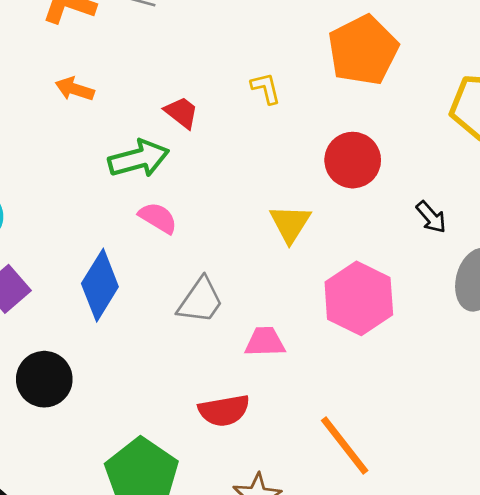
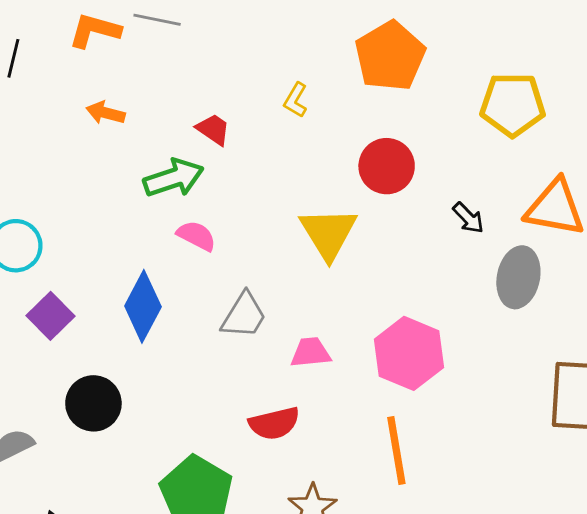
yellow L-shape: (266, 88) -> (296, 100), turned -132
yellow triangle: (290, 224) -> (328, 233), size x1.4
pink hexagon: (359, 298) -> (409, 353), moved
orange line: (345, 445) -> (396, 451), turned 32

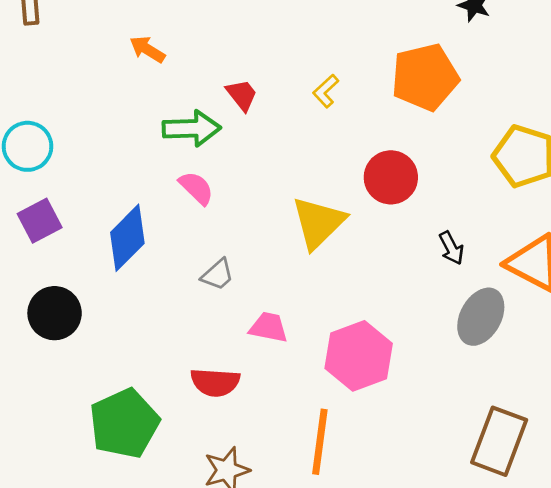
gray trapezoid: (244, 315) -> (218, 275), size x0.7

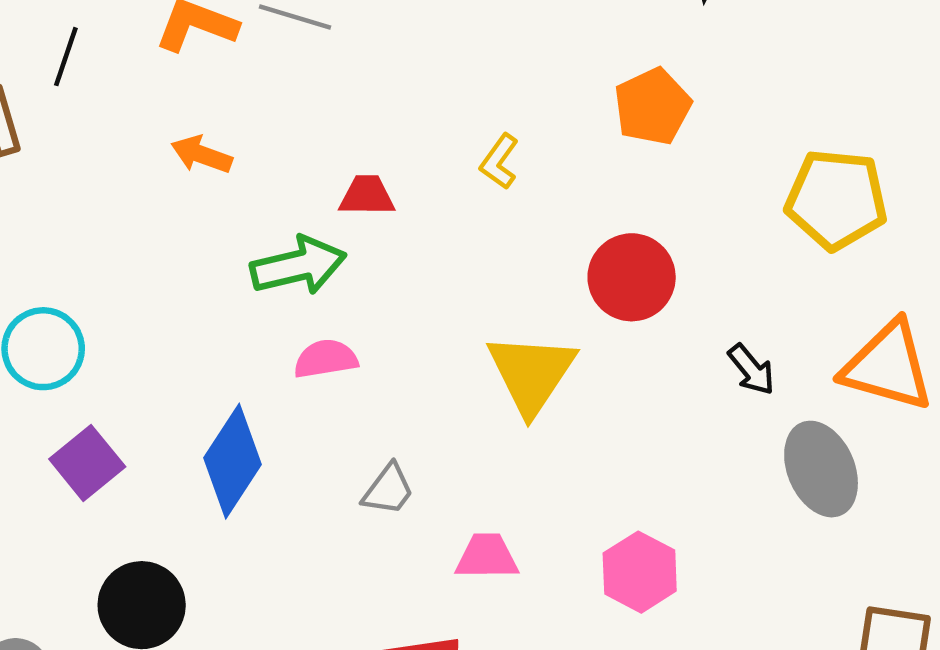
orange pentagon: (425, 77) -> (653, 106), size x0.7
red trapezoid: (242, 95) -> (367, 196), turned -39
pink semicircle: (196, 188) -> (326, 359), turned -42
gray ellipse: (481, 317) -> (821, 469), turned -40
pink hexagon: (359, 356) -> (640, 572), size x0.7

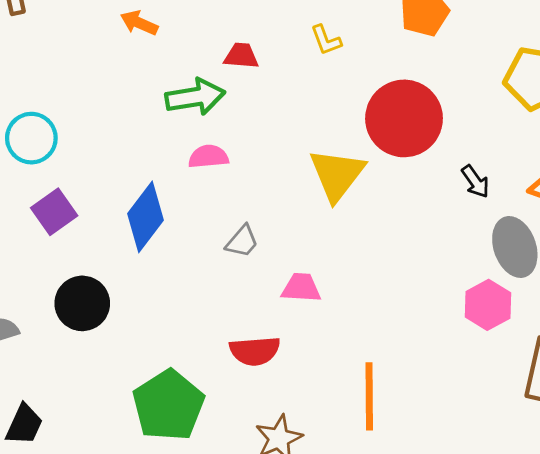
yellow L-shape: (499, 162) -> (326, 40), turned -60
red circle: (632, 277) -> (404, 118), size x1.4
pink hexagon: (640, 572) -> (488, 305), moved

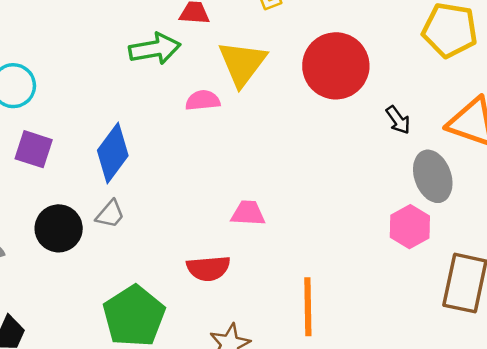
pink semicircle: (208, 157) -> (203, 100), moved
yellow triangle: (337, 175) -> (242, 63), moved
purple square: (54, 212) -> (34, 149), turned -36
gray trapezoid: (242, 241) -> (110, 214), moved

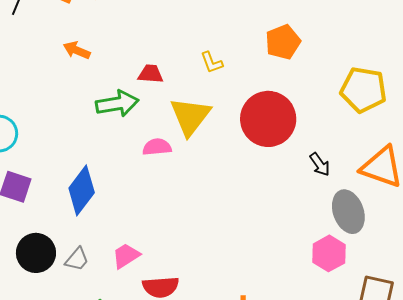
pink trapezoid: (248, 213) -> (126, 256), moved, turned -36
gray trapezoid: (110, 214) -> (77, 259), moved

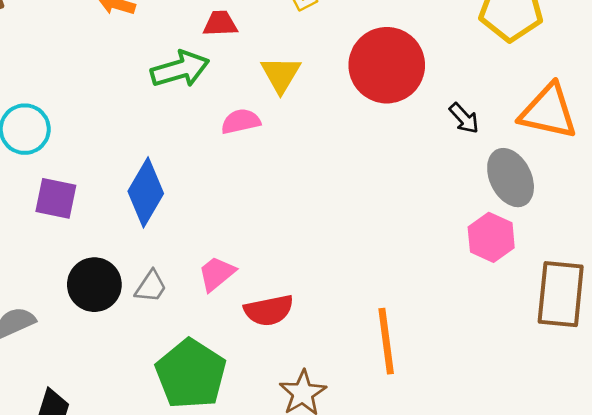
yellow triangle: (190, 116) -> (281, 74), size x0.7

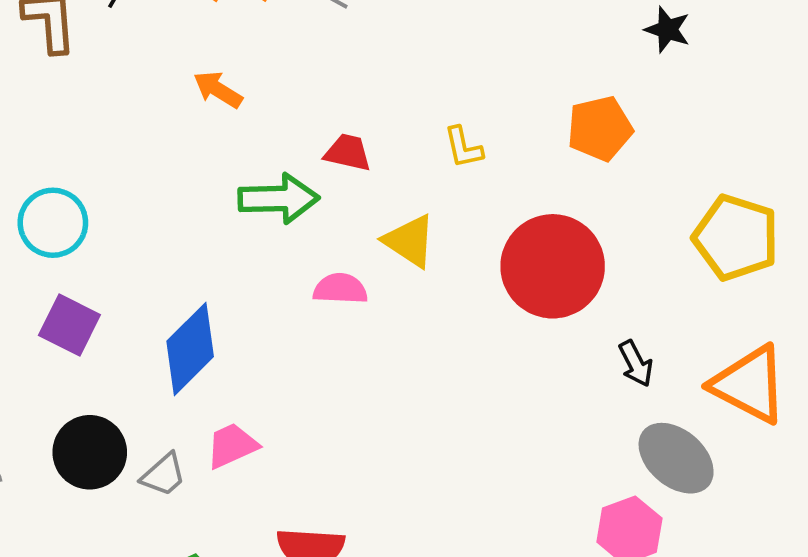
yellow triangle: (281, 74) -> (410, 241), turned -42
gray ellipse: (511, 178) -> (676, 458), turned -38
pink trapezoid: (217, 274) -> (232, 446), moved

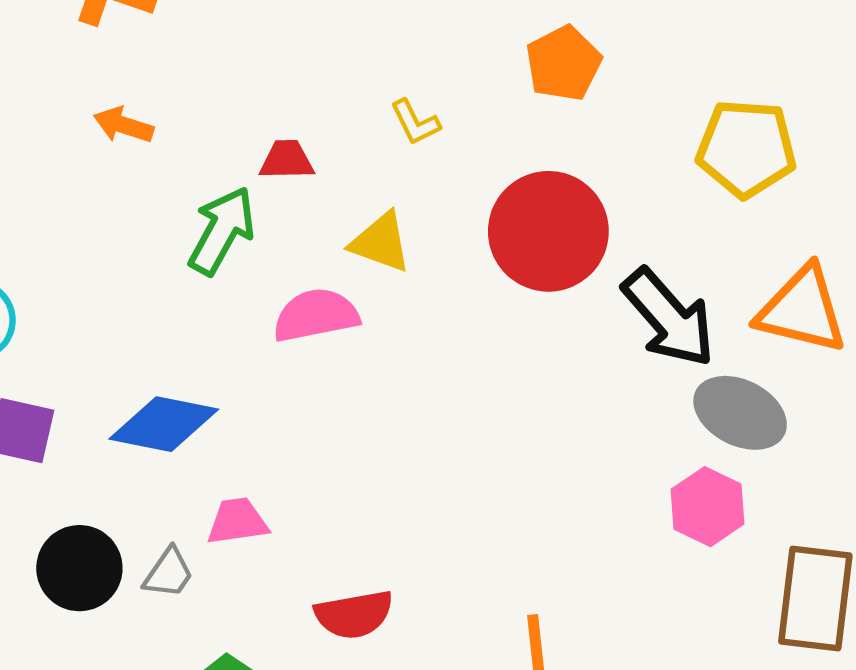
green arrow: (279, 199) -> (222, 231), turned -46
pink semicircle: (340, 289) -> (316, 315), size x1.4
blue diamond: (190, 349) -> (164, 424), turned 70
black arrow: (636, 364) -> (669, 318), size x2.0
pink trapezoid: (232, 446) -> (237, 521), turned 30

